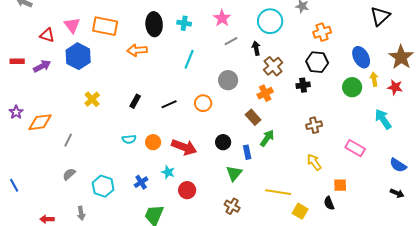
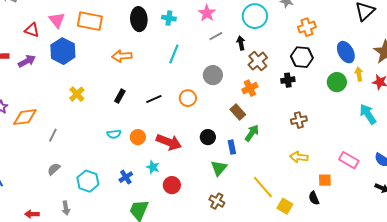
orange arrow: (137, 50) -> (122, 56), moved
pink rectangle: (355, 148) -> (349, 160), moved
yellow arrow: (314, 162) -> (299, 157), turned -48
yellow line: (278, 192) -> (263, 187), turned 40

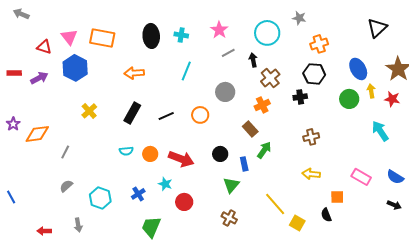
black rectangle: (120, 96) -> (132, 113), size x1.5

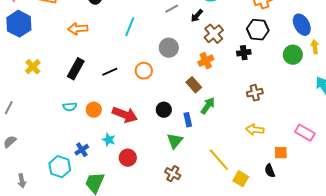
black arrow: (253, 60) -> (197, 16), turned -128
cyan hexagon: (100, 198) -> (60, 167), moved

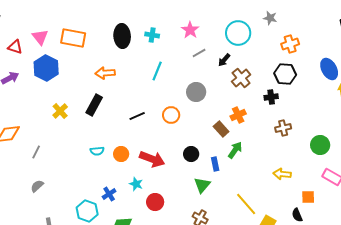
green circle: (293, 55) -> (320, 145), moved
orange cross: (206, 61) -> (238, 115), moved
black rectangle: (76, 69) -> (94, 105), moved
brown cross: (255, 93) -> (283, 128), moved

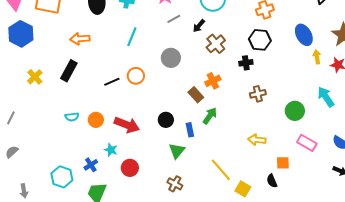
orange circle: (171, 115) -> (136, 76), moved
blue cross: (109, 194) -> (91, 165), moved

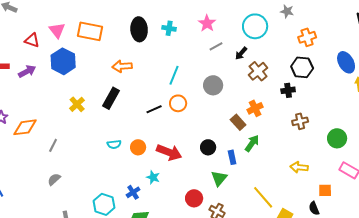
cyan line: (132, 37) -> (174, 75), moved
red circle: (130, 168) -> (194, 198), moved

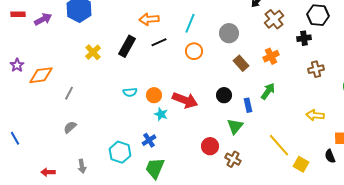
orange arrow: (122, 66) -> (149, 19), moved
black line: (154, 109) -> (159, 42), moved
brown rectangle: (238, 122) -> (241, 63), moved
cyan star: (153, 177) -> (161, 114), moved

